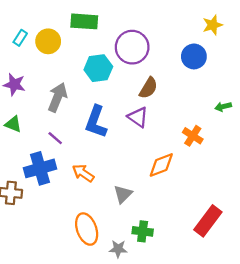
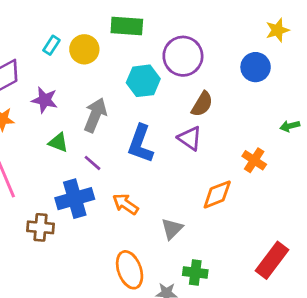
green triangle: (13, 124) -> (58, 142), moved

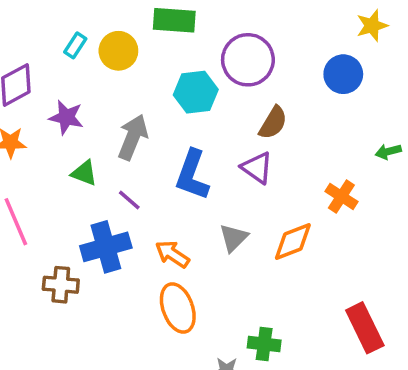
gray triangle: (172, 229) -> (234, 238), moved
red rectangle: (272, 260) -> (365, 328), turned -63
orange ellipse: (130, 270) -> (178, 308), moved

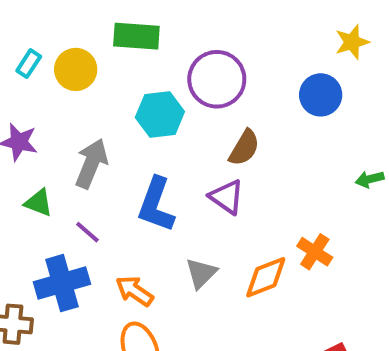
orange cross: (341, 196) -> (315, 252), moved

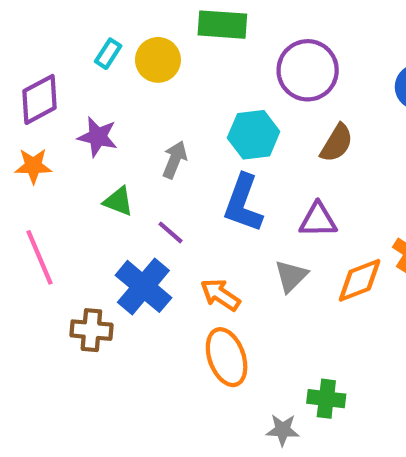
cyan hexagon: (160, 115) -> (254, 135), moved
gray arrow: (91, 164) -> (175, 160), size x0.7
purple triangle: (227, 197) -> (318, 220), moved, turned -36
blue cross: (62, 283) -> (143, 286), turned -34

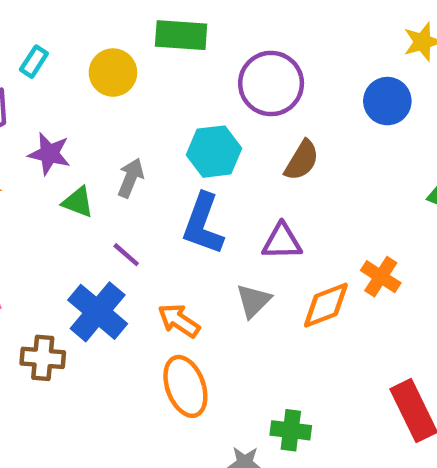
cyan rectangle: (108, 54) -> (34, 62), moved
green triangle: (118, 201) -> (78, 202), moved

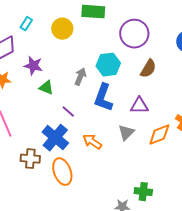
gray arrow: (131, 178) -> (80, 77), moved
orange ellipse: (185, 386) -> (62, 172), moved

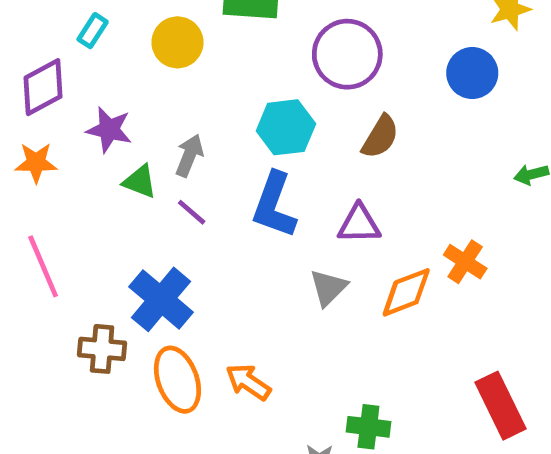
gray arrow: (80, 77) -> (189, 156), moved
purple line: (68, 112) -> (192, 212), moved
orange arrow: (92, 142) -> (248, 382), moved

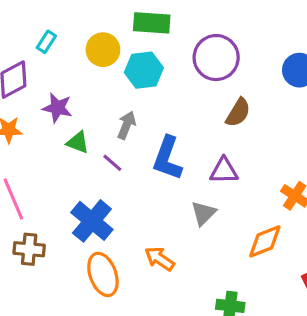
cyan hexagon: (286, 127) -> (144, 70), moved
gray arrow: (189, 156) -> (127, 125), moved
orange diamond: (406, 292) -> (265, 241), moved
brown cross: (102, 349) -> (29, 249), moved
orange arrow: (248, 382) -> (160, 259), moved

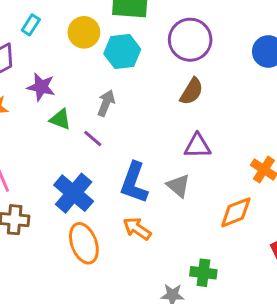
brown semicircle: (238, 113) -> (192, 91), moved
blue L-shape: (167, 158) -> (134, 183), moved
gray triangle: (204, 213) -> (178, 186), turned -35

